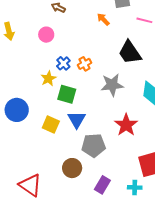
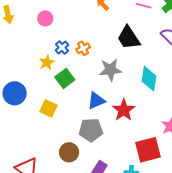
green square: (67, 94) -> (65, 78), turned 36
blue triangle: (77, 120) -> (96, 101), moved, turned 36

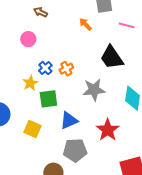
green square: (65, 78) -> (48, 99), turned 30
blue triangle: (96, 101) -> (69, 121), moved

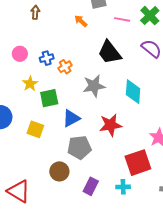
brown arrow: (41, 12) -> (35, 12), turned 72
pink circle: (28, 39) -> (20, 54), moved
blue cross: (45, 68) -> (47, 58), moved, turned 32
red star: (108, 130) -> (110, 125), turned 30

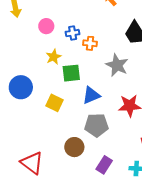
orange cross: (65, 67) -> (90, 43), turned 32
gray star: (94, 86) -> (117, 65), turned 30

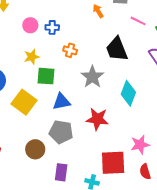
blue cross: (73, 33) -> (52, 27), moved
yellow square: (54, 103) -> (24, 102), size x1.4
purple rectangle: (104, 165) -> (61, 172), turned -36

